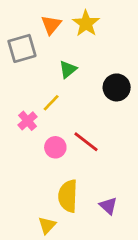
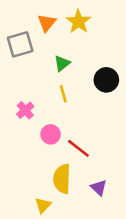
yellow line: (51, 103) -> (63, 94), moved, turned -60
red line: (86, 142) -> (78, 148), moved

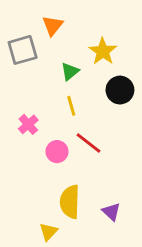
yellow star: (78, 22) -> (103, 51), moved
red line: (78, 148) -> (88, 143), moved

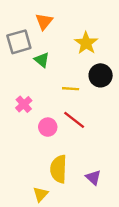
green triangle: (70, 71) -> (42, 60), moved, turned -42
yellow line: (71, 106) -> (71, 89), moved, turned -70

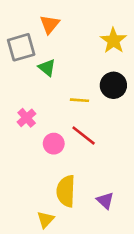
yellow star: (86, 43) -> (113, 41), moved

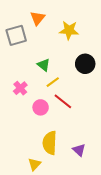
yellow star: (113, 41) -> (69, 30), moved, turned -30
green triangle: (47, 68) -> (44, 65), moved
yellow line: (79, 100) -> (53, 82), moved, turned -40

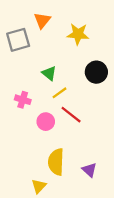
pink cross: (20, 88) -> (23, 100), turned -32

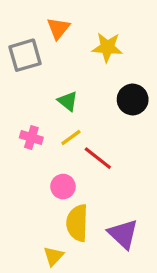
yellow line: (60, 93) -> (71, 137), moved
pink circle: (46, 122) -> (63, 187), moved
purple triangle: (89, 170) -> (123, 234), size x1.5

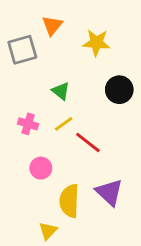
pink circle: (63, 187) -> (41, 168), moved
purple triangle: (123, 234) -> (109, 192), moved

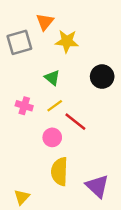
yellow star: (96, 43) -> (67, 41), moved
pink circle: (41, 168) -> (52, 137), moved
purple triangle: (109, 192) -> (97, 186), moved
yellow triangle: (48, 231) -> (22, 197), moved

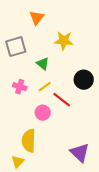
yellow star: (67, 41) -> (64, 41), moved
gray square: (19, 42) -> (16, 47), moved
black circle: (102, 77) -> (84, 80), moved
yellow semicircle: (60, 171) -> (29, 141), moved

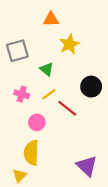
orange triangle: (37, 18) -> (51, 19), moved, turned 49
yellow star: (64, 41) -> (69, 44), turned -30
pink circle: (43, 113) -> (37, 122), moved

